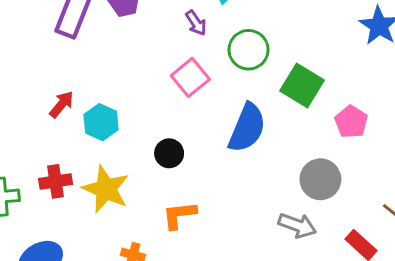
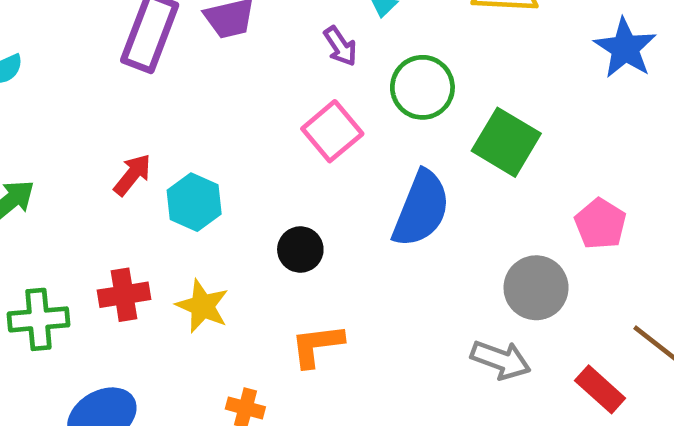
pink pentagon: (351, 122) -> (600, 224), moved
yellow star: (106, 189) -> (202, 306), size x0.7

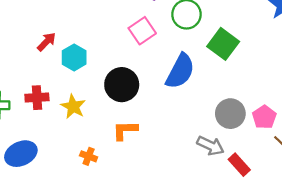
pink pentagon: (600, 224) -> (264, 117), moved
black circle: (300, 249) -> (122, 85), size x1.6
red rectangle: (600, 389) -> (239, 165), moved

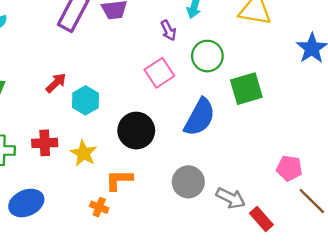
green square: (223, 44) -> (246, 89), turned 36
gray circle: (230, 114) -> (188, 182), moved
pink pentagon: (264, 117) -> (289, 168), turned -30
orange L-shape: (125, 130) -> (119, 180), moved

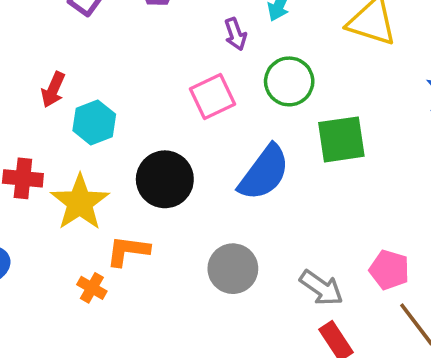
red arrow: (56, 83) -> (53, 90), turned 150
yellow star: (84, 153) -> (80, 202), size x1.4
gray arrow: (231, 198) -> (321, 288), moved

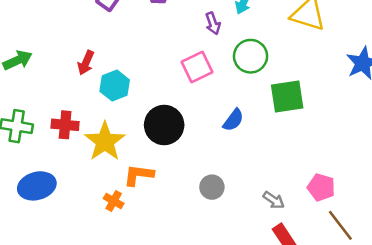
blue semicircle: (264, 173) -> (233, 120), size x0.6
gray circle: (233, 269) -> (212, 187), size x0.7
gray arrow: (321, 288) -> (274, 200), size x0.7

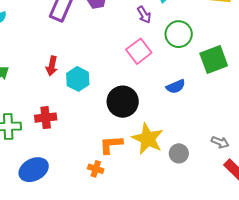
blue semicircle: (233, 120) -> (176, 86), turned 42
yellow star: (105, 141) -> (148, 139), moved
gray circle: (212, 187) -> (179, 153), moved

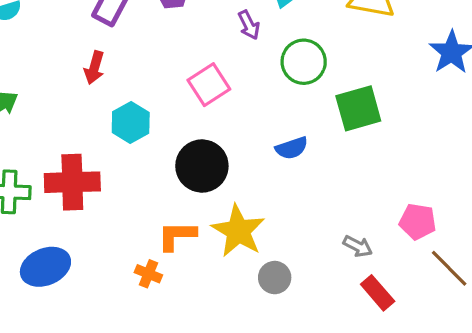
pink square: (139, 51) -> (209, 85), moved
red arrow: (52, 66) -> (94, 68), moved
red cross: (46, 118) -> (72, 182), size x1.5
gray circle: (179, 153) -> (275, 278), moved

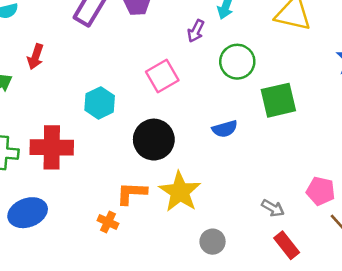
purple arrow: (249, 25) -> (196, 31), turned 50
red arrow: (94, 68) -> (35, 57), moved
gray circle: (275, 278) -> (213, 242), moved

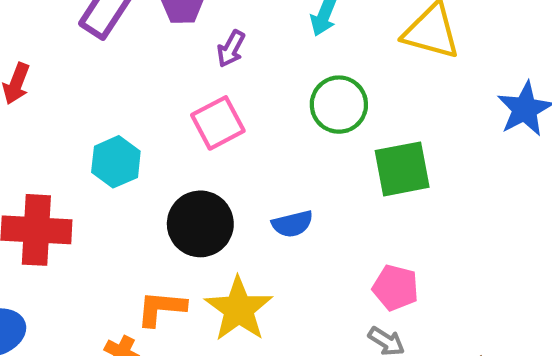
purple arrow: (196, 31) -> (231, 49), moved
blue semicircle: (225, 129) -> (292, 224), moved
pink pentagon: (321, 191) -> (395, 288), moved

